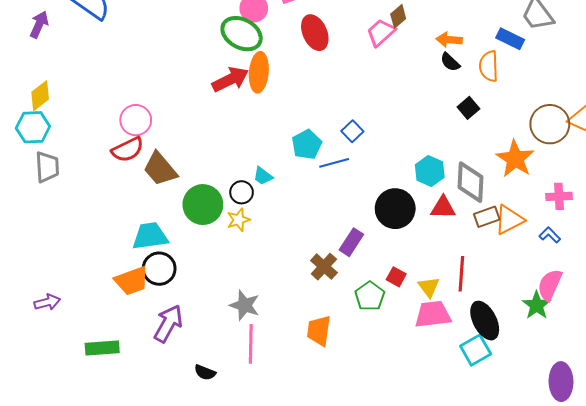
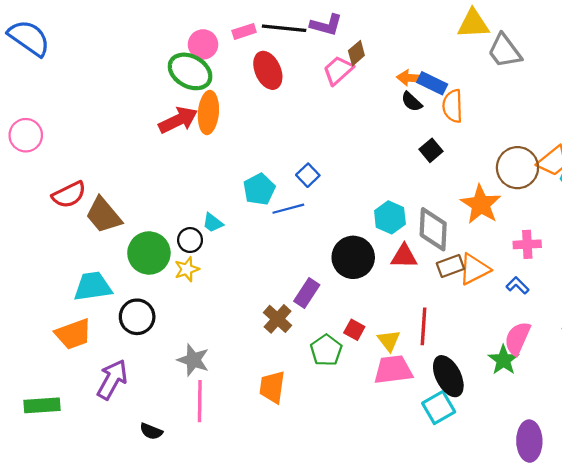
blue rectangle: (510, 39) -> (432, 83), moved
pink circle: (136, 120) -> (26, 135), moved
black circle: (159, 269) -> (137, 317), moved

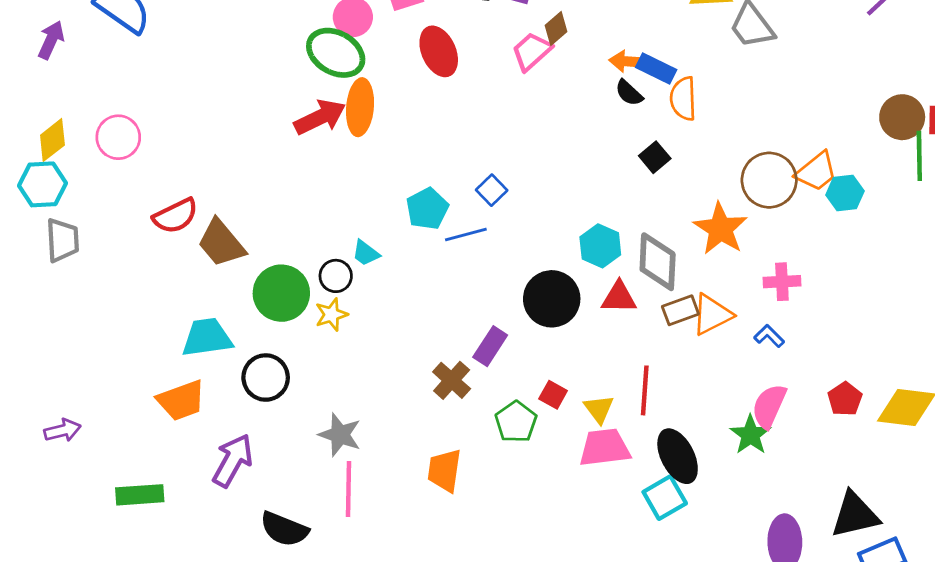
black semicircle: (151, 431) -> (284, 529), size x1.6

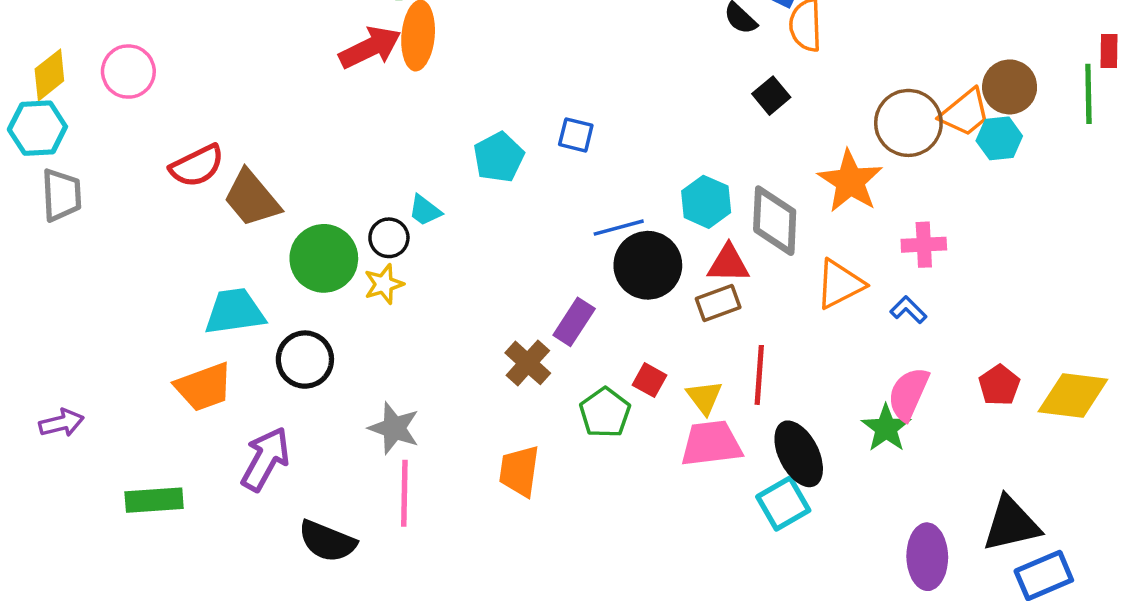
brown circle: (902, 117) -> (1010, 87), moved
blue square: (492, 190) -> (576, 135), turned -32
blue line: (466, 234) -> (619, 228), moved
brown rectangle: (680, 310) -> (718, 303), moved

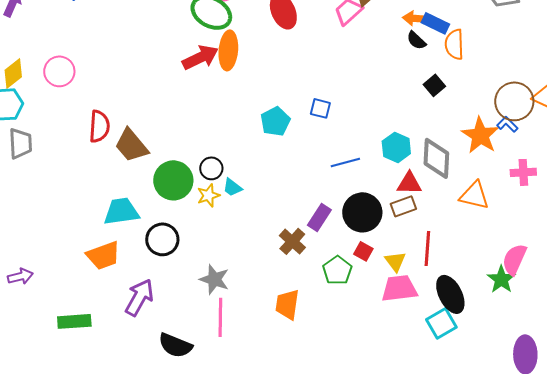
red semicircle: (197, 166) -> (99, 126), turned -60
cyan trapezoid: (425, 210) -> (232, 187), moved
black circle: (648, 265) -> (362, 212), moved
orange triangle: (840, 284) -> (474, 195), turned 40
blue L-shape: (908, 310) -> (507, 124), moved

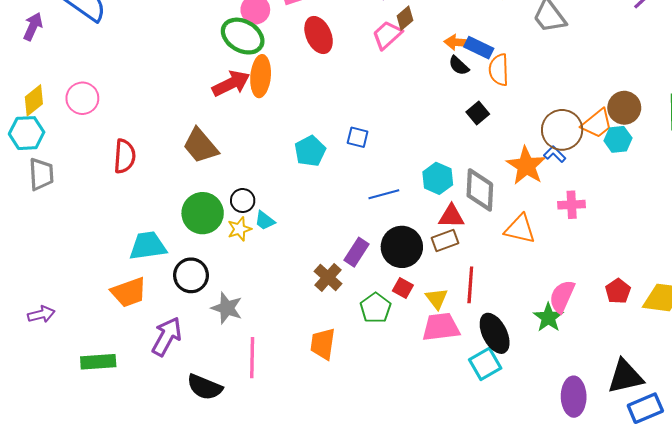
brown trapezoid: (131, 145) -> (200, 146), moved
gray star: (214, 279) -> (227, 308), moved

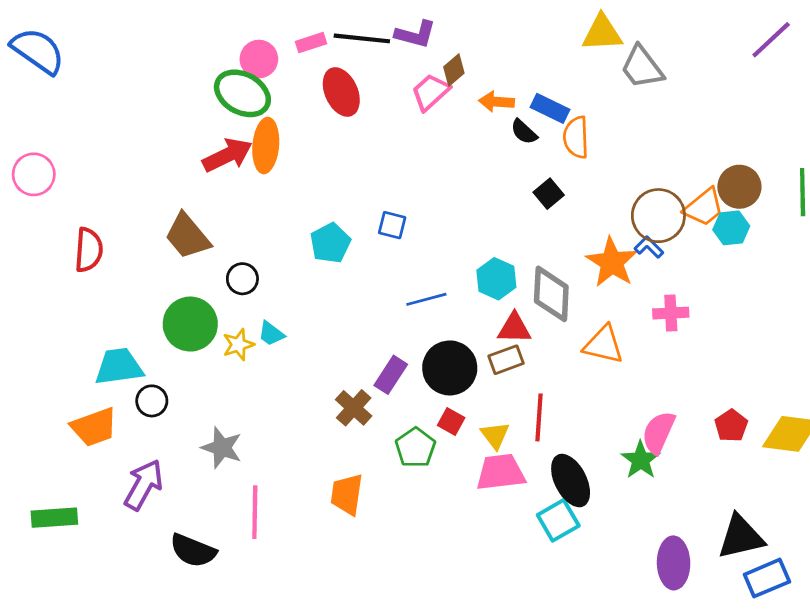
orange arrow: (458, 42) -> (496, 102), moved
black circle: (243, 201) -> (242, 279), moved
black circle: (191, 275) -> (152, 401), moved, size x0.7

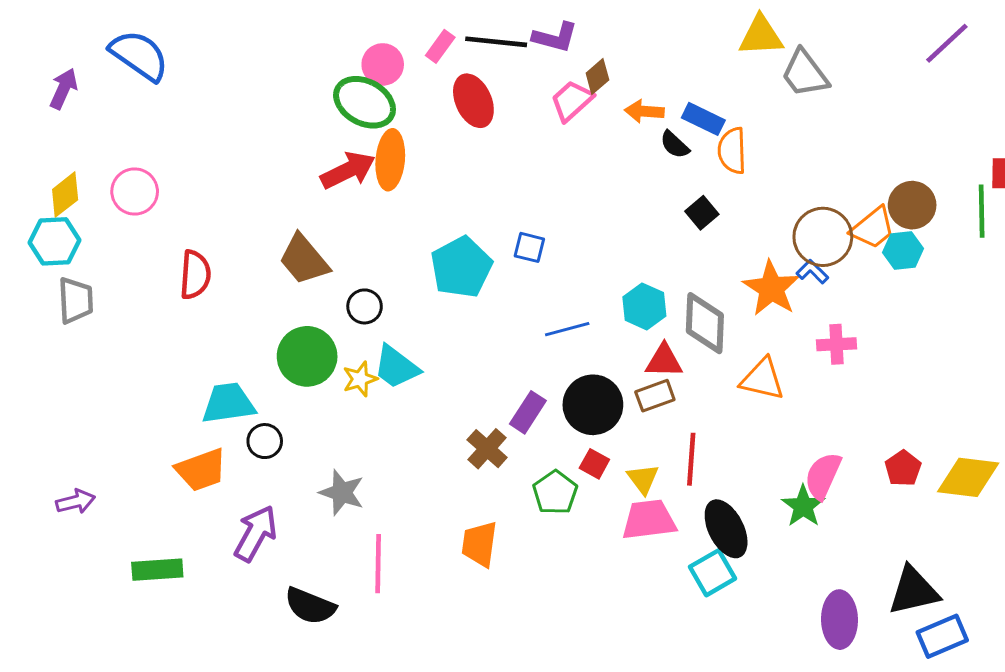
pink rectangle: (311, 43) -> (440, 46), turned -36
cyan pentagon: (330, 243) -> (461, 267), size x1.4
cyan trapezoid: (271, 334) -> (396, 367), size x1.6

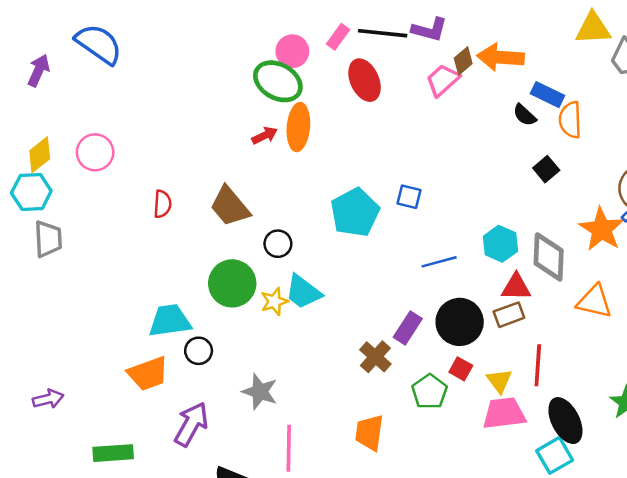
orange arrow: (644, 111) -> (500, 57), moved, size x1.5
red arrow: (348, 170) -> (265, 135), size x0.6
red semicircle: (195, 275) -> (162, 204), moved, size x0.7

